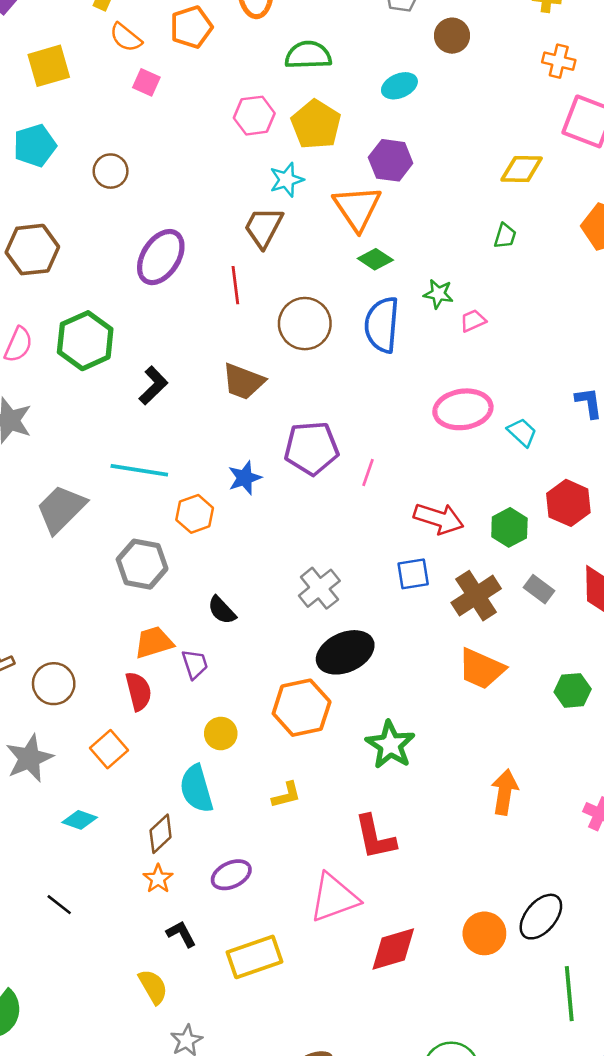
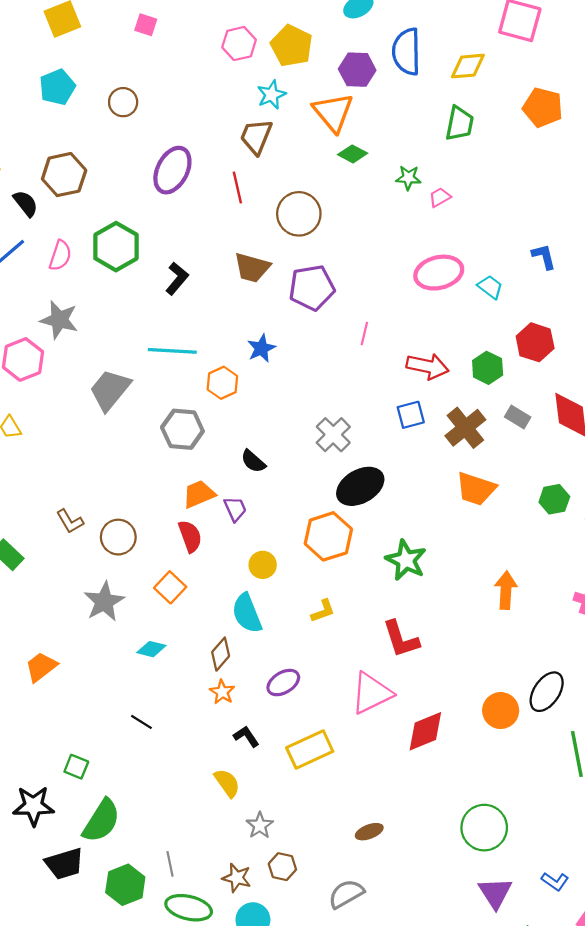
green trapezoid: (505, 236) -> (460, 123), size x1.6
blue semicircle: (382, 325) -> (406, 52), moved
purple pentagon: (311, 448) -> (312, 288), moved

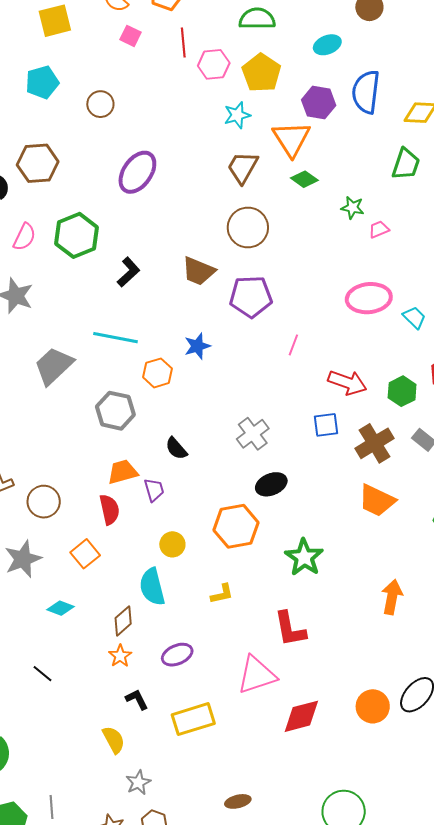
brown trapezoid: (256, 137) -> (243, 167), moved
red line: (237, 187) -> (183, 43), moved
black ellipse: (360, 486) -> (271, 484), size x0.7

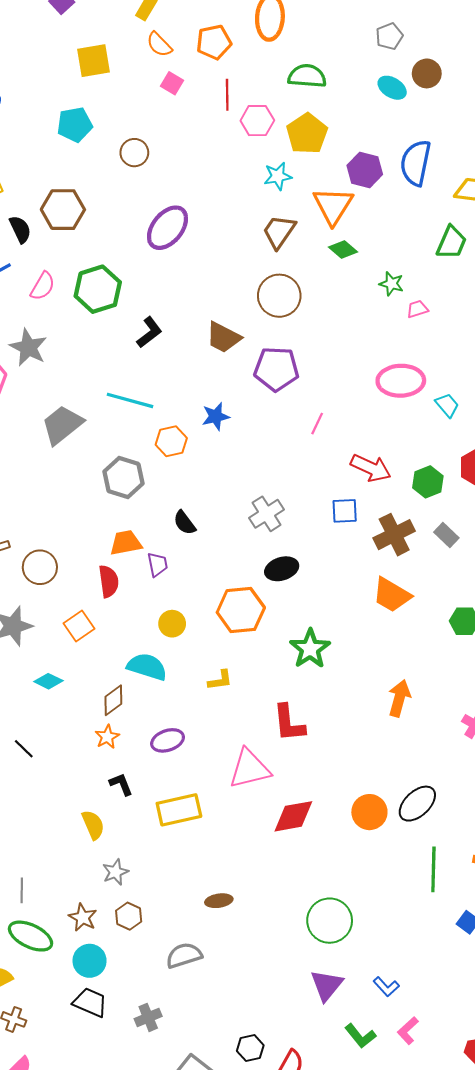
cyan ellipse: (327, 45) -> (392, 88), moved, turned 48
cyan semicircle: (152, 587) -> (147, 667), turned 117

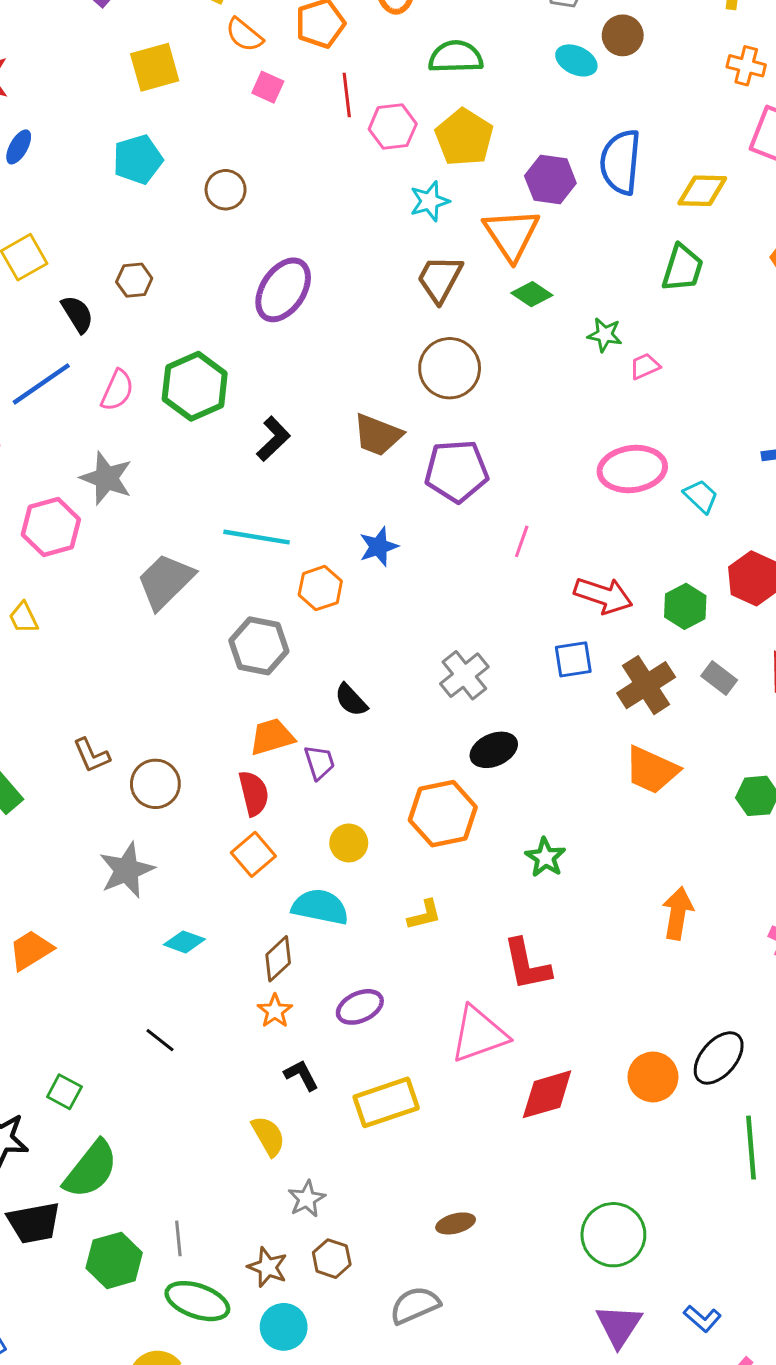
brown hexagon: (63, 210) -> (134, 280), size x0.6
orange square: (79, 626) -> (253, 854), moved
green star: (310, 649) -> (545, 857), size x0.7

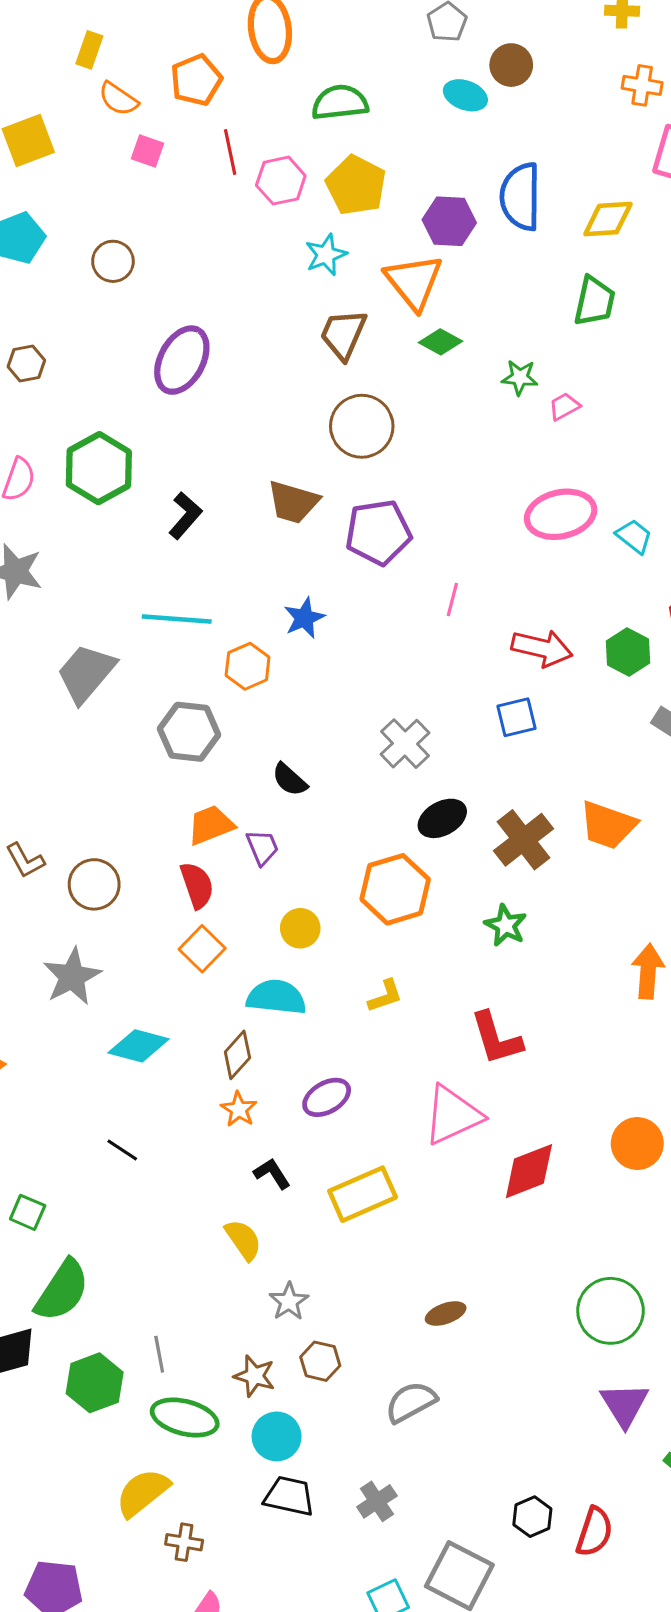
brown cross: (646, 685) -> (523, 840), moved
cyan diamond: (184, 942) -> (139, 1046), size x1.4

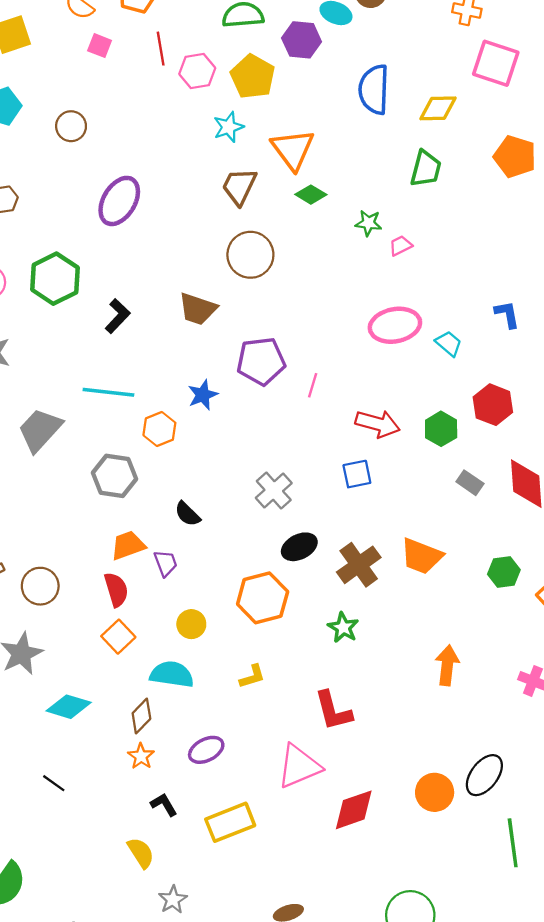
purple hexagon: (449, 221) -> (302, 40), moved
purple pentagon: (378, 532) -> (261, 361), moved

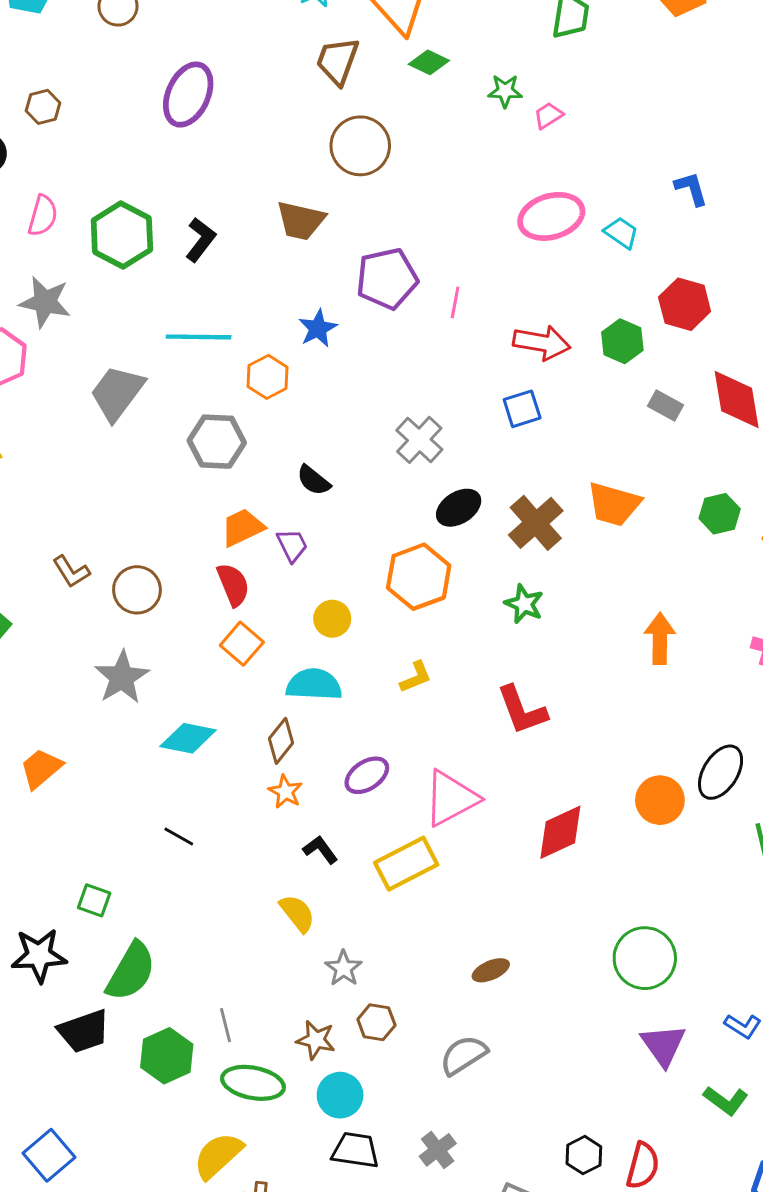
green hexagon: (55, 279) -> (122, 235), moved
pink triangle: (299, 766) -> (451, 798), moved

